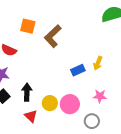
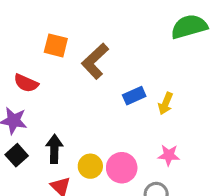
blue rectangle: (78, 70) -> (134, 96), moved

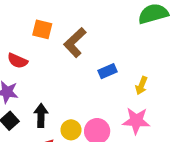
yellow arrow: (166, 103) -> (141, 86), moved
pink star: (169, 155) -> (136, 121), size x1.5

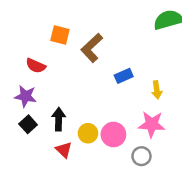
yellow arrow: (141, 86) -> (157, 90), turned -30

